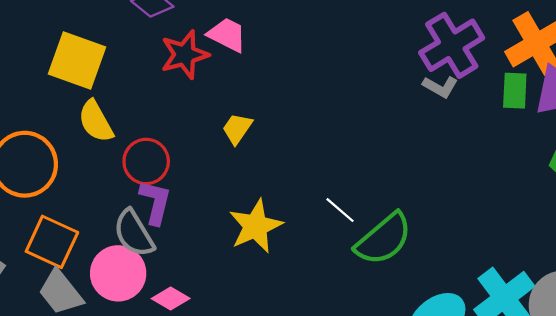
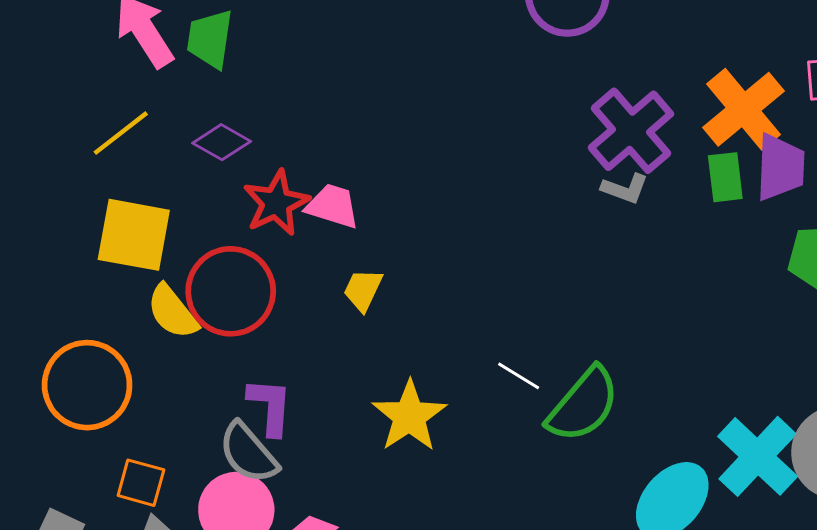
pink trapezoid: (227, 35) -> (332, 206), moved
red circle: (146, 161) -> (231, 291), moved, size x1.4
orange square: (52, 242) -> (141, 483), size x0.7

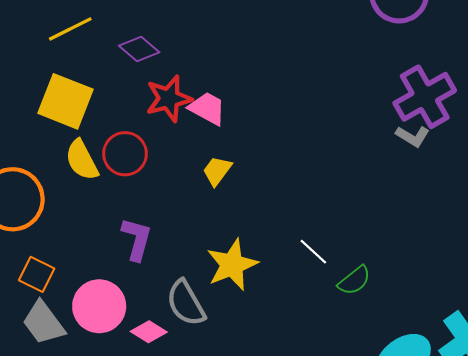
red circle: (231, 291) -> (125, 154), size x0.7
green semicircle: (583, 405) -> (354, 280), size x0.6
gray semicircle: (248, 453) -> (186, 303), moved

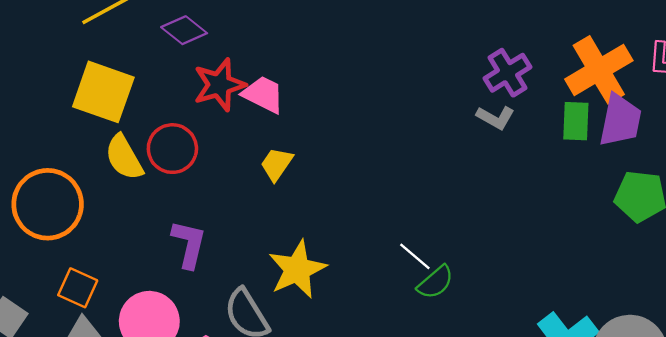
purple cross: (425, 97) -> (507, 73), size x0.7
white line: (313, 252) -> (415, 256), moved

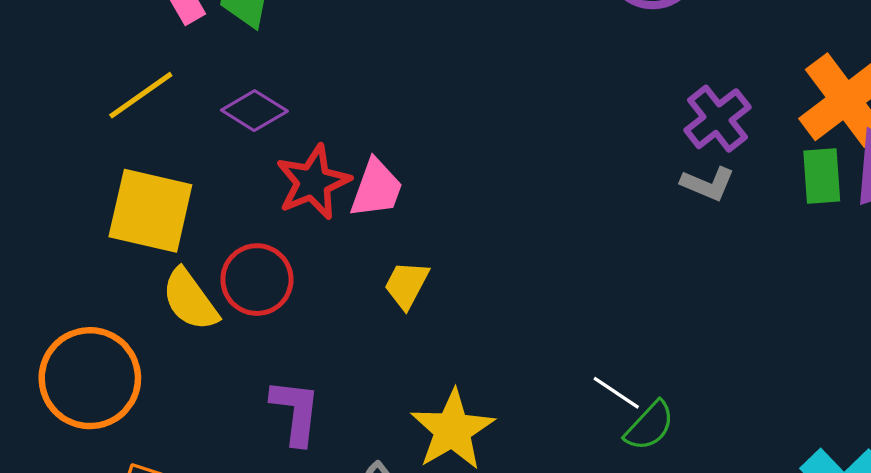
pink trapezoid: (263, 94) -> (376, 189), turned 90

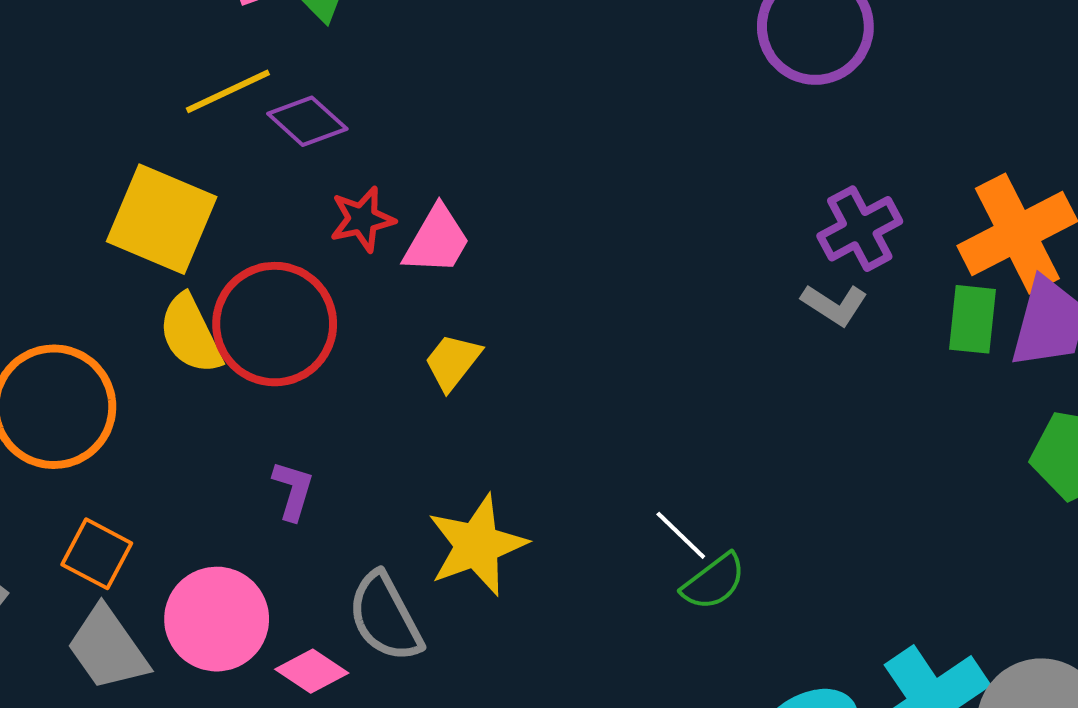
yellow line: (141, 95) -> (228, 91), moved
red star: (313, 182) -> (362, 219), size x0.7
red circle: (257, 280) -> (275, 324), size x1.4
purple L-shape: (296, 412) -> (293, 490), size x0.7

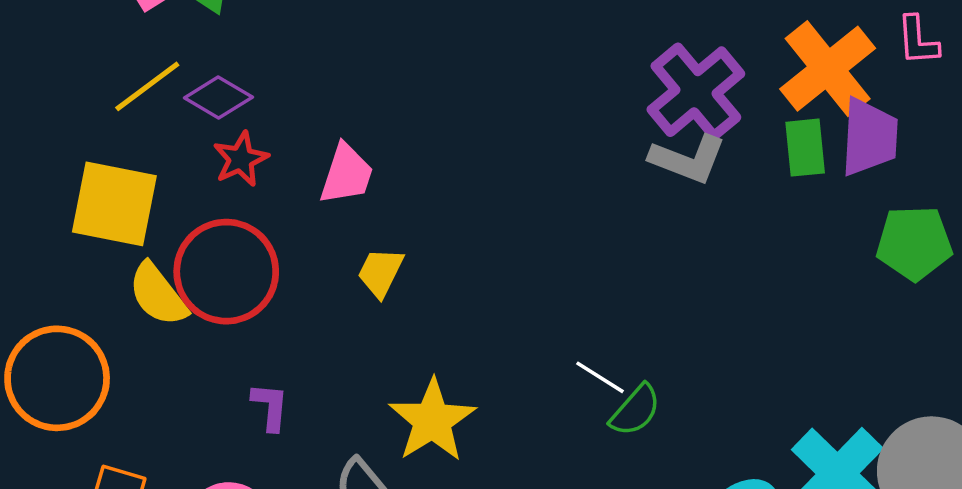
red star: (362, 219) -> (241, 159), moved
purple cross: (860, 229) -> (696, 92), size x1.4
gray L-shape: (834, 305) -> (688, 159), size x1.4

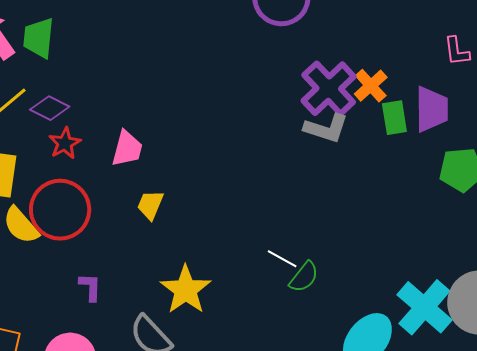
orange cross: (828, 69) -> (371, 86), moved, size x0.6

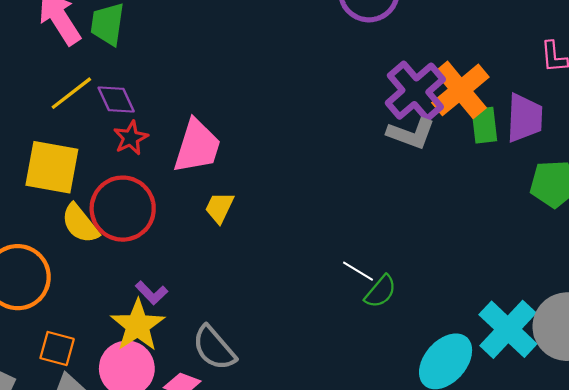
orange cross: (371, 86) -> (460, 90), size x1.6
purple diamond: (50, 108) -> (116, 100), turned 36
pink trapezoid: (127, 149) -> (197, 146), size x1.4
purple L-shape: (90, 287) -> (152, 293), turned 132
yellow star: (186, 290) -> (138, 325), moved

